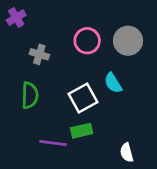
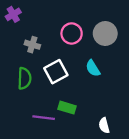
white square: (83, 98) -> (56, 72), moved
green rectangle: (82, 131) -> (67, 108), turned 30

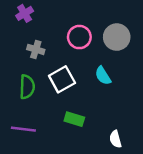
purple cross: (13, 14) -> (25, 13), moved
purple line: (44, 118) -> (23, 129), moved

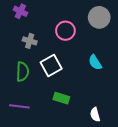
purple cross: (25, 13) -> (20, 11), turned -32
gray circle: (117, 37) -> (99, 17), moved
cyan semicircle: (103, 76) -> (95, 62), moved

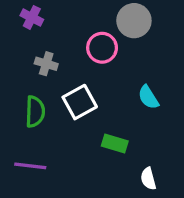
gray circle: (99, 17) -> (134, 21), moved
green rectangle: (61, 98) -> (115, 144), moved

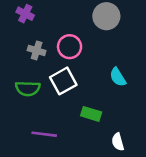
pink circle: (102, 48) -> (70, 47), moved
green semicircle: (35, 112) -> (28, 89), turned 90
purple line: (30, 166) -> (44, 134), moved

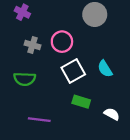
white square: (63, 81) -> (73, 71), moved
white semicircle: (118, 142) -> (112, 114), moved, turned 133

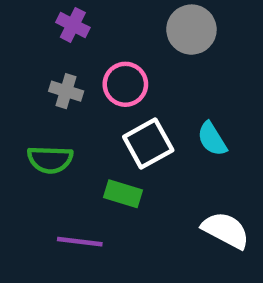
purple cross: (22, 12) -> (73, 25), moved
green rectangle: (81, 102) -> (123, 194), moved
white semicircle: (112, 114) -> (226, 230), size x1.5

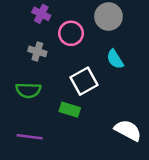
pink circle: (125, 84) -> (71, 33), moved
cyan semicircle: (212, 139) -> (115, 59), moved
purple line: (80, 242) -> (30, 137), moved

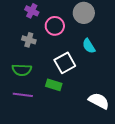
purple line: (30, 137) -> (23, 95), moved

